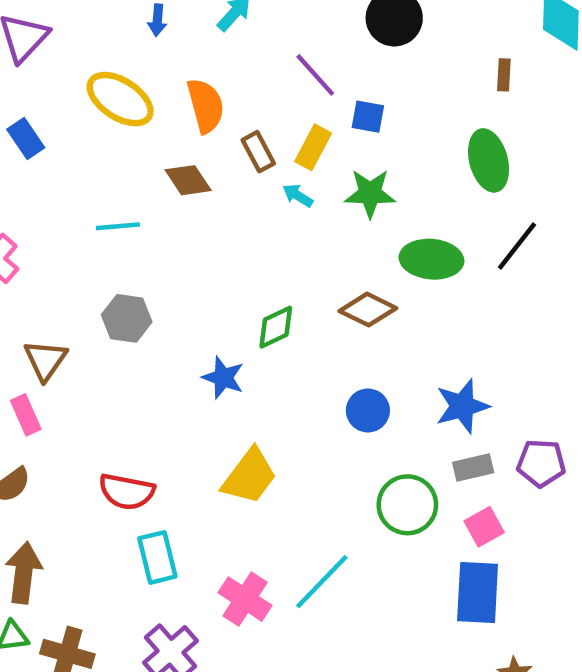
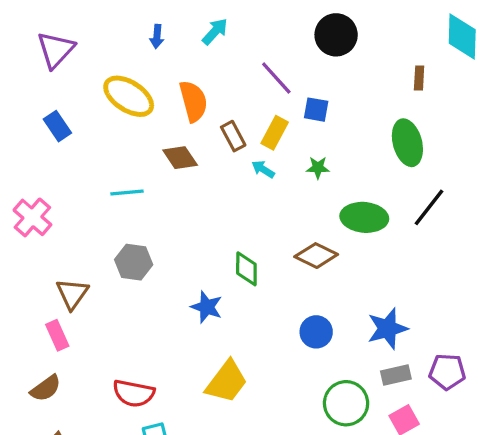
green star: (370, 193) -> (318, 168), size x0.6
green diamond: (276, 327) -> (246, 269), turned -64

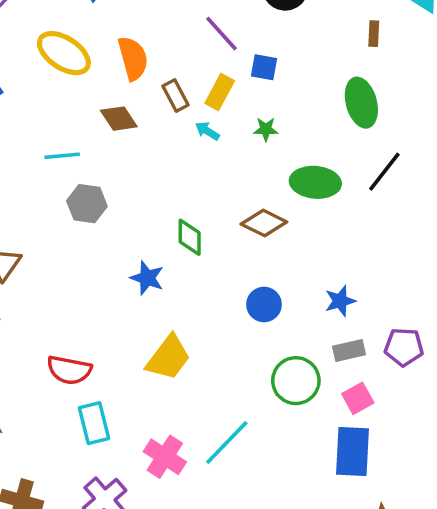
gray hexagon: (134, 262) -> (87, 204), moved
blue star: (388, 329) -> (340, 301), size x0.7

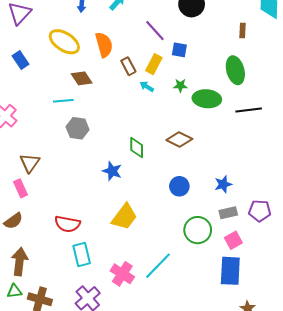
brown diamond: (119, 119) -> (82, 78), moved
black line: (384, 172) -> (249, 110), turned 45
green ellipse: (315, 182) -> (207, 99), moved

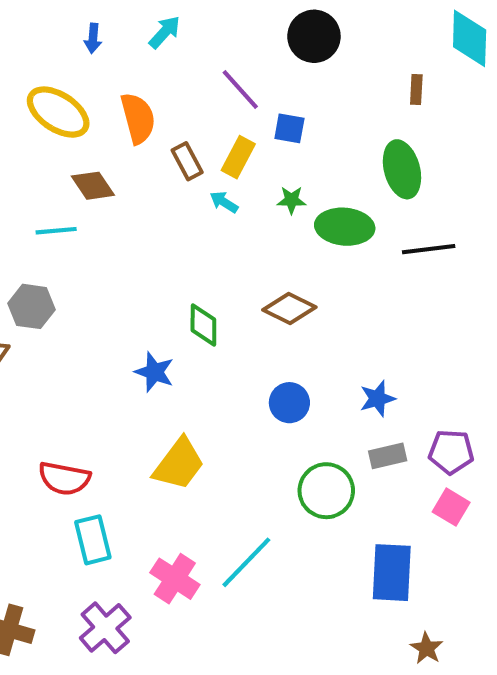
gray hexagon: (78, 128) -> (32, 306), moved
pink square: (233, 240) -> (451, 507), moved, turned -30

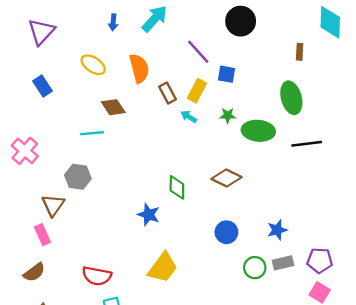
cyan arrow: (165, 32) -> (155, 19), size x1.4
yellow ellipse: (58, 112) -> (93, 65), size x0.7
green circle: (326, 491) -> (255, 268), moved, size x0.7

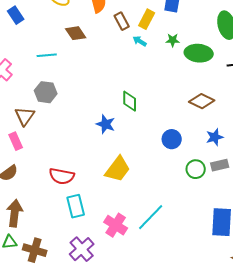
cyan line: (92, 133) -> (47, 55), moved
brown diamond: (226, 178) -> (202, 101), moved

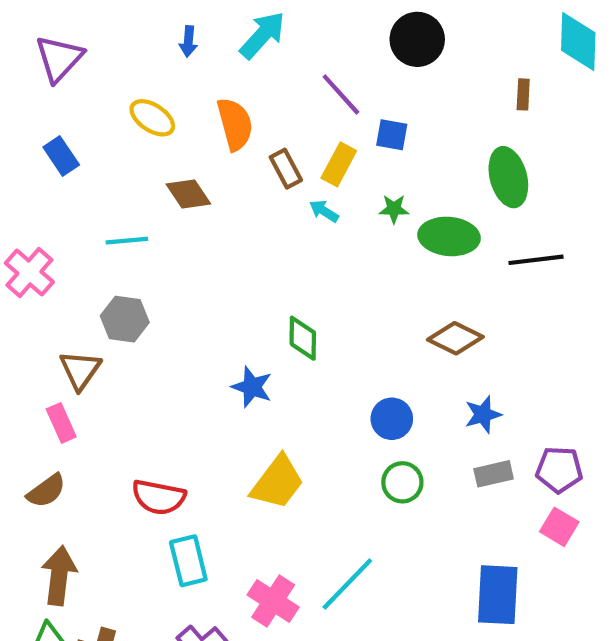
green circle: (196, 169) -> (402, 482), moved

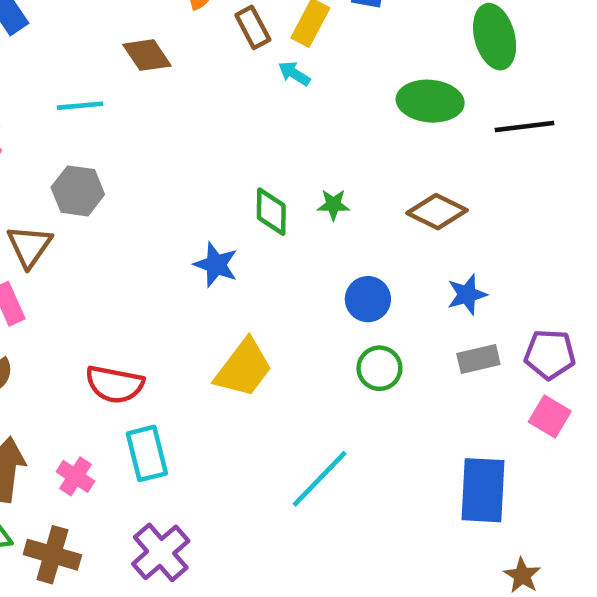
green star: (394, 209) -> (333, 205), moved
pink cross: (273, 601) -> (76, 476), moved, size x0.7

